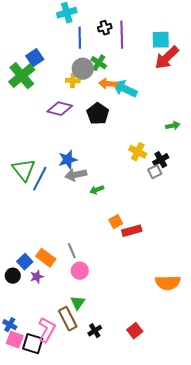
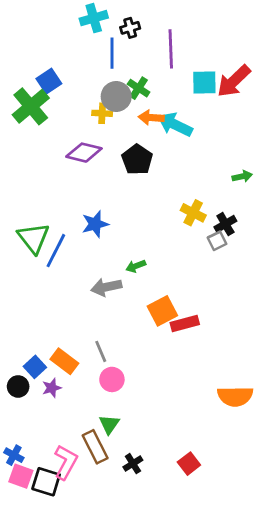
black cross: (105, 28) -> (130, 28), moved
cyan square: (161, 40) -> (204, 83), moved
gray arrow: (76, 175) -> (106, 287), moved
orange square: (116, 222) -> (162, 311), size x1.5

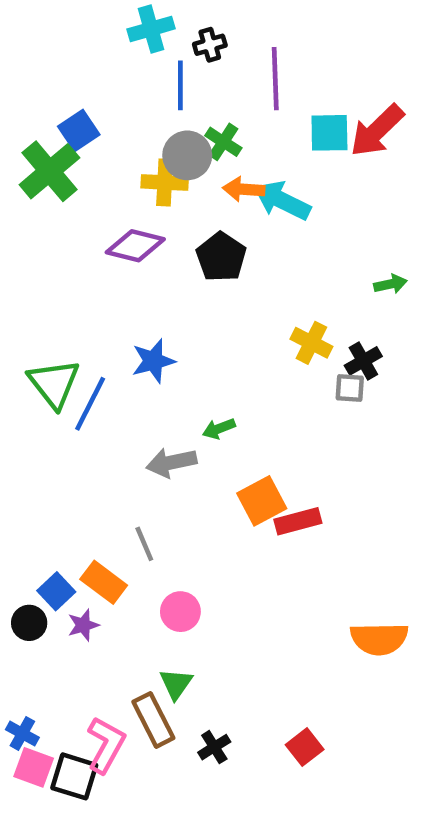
yellow cross: (102, 113) -> (165, 182), size x1.4
gray square: (217, 241) -> (350, 388), turned 30
gray line: (101, 351) -> (144, 544), moved

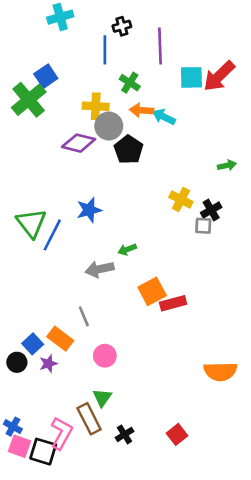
cyan cross: (151, 29) -> (60, 17), moved
gray circle: (187, 155) -> (109, 126), moved
cyan arrow: (282, 201) -> (164, 117), size x0.7

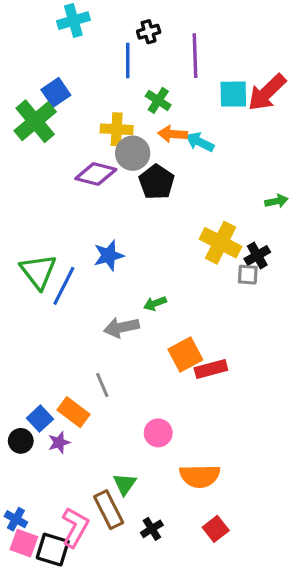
yellow cross: (181, 200) -> (221, 243), size x1.4
pink circle: (105, 356) -> (158, 433), moved
orange semicircle: (220, 371) -> (200, 476), moved

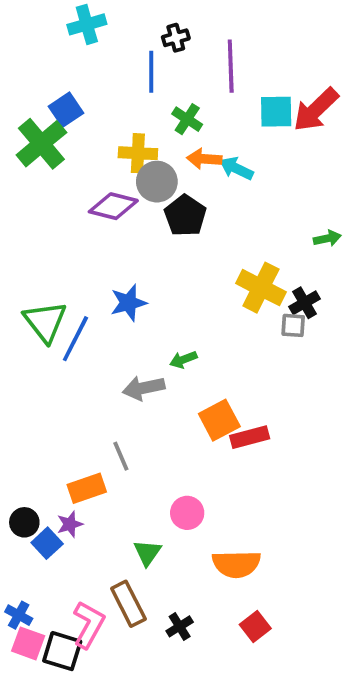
orange rectangle: (73, 412) -> (87, 488), turned -56
blue square: (40, 419) -> (47, 543), moved
green triangle: (125, 484) -> (147, 553), moved

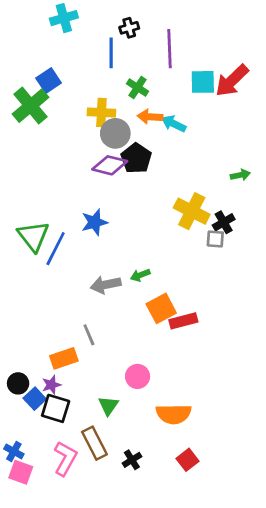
purple diamond: (113, 206) -> (110, 165), moved
green arrow: (183, 360) -> (140, 275), moved
black square: (62, 651) -> (56, 408), moved

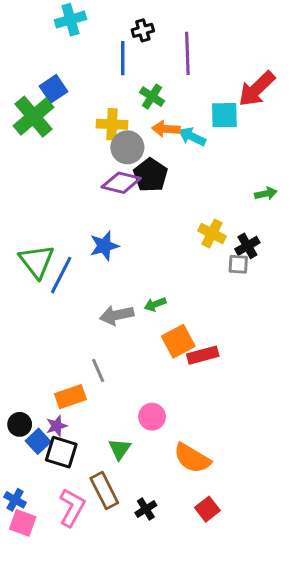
cyan square: (203, 82) -> (224, 115), moved
yellow cross: (192, 211) -> (212, 234), size x0.7
orange semicircle: (174, 414) -> (192, 458), turned 32

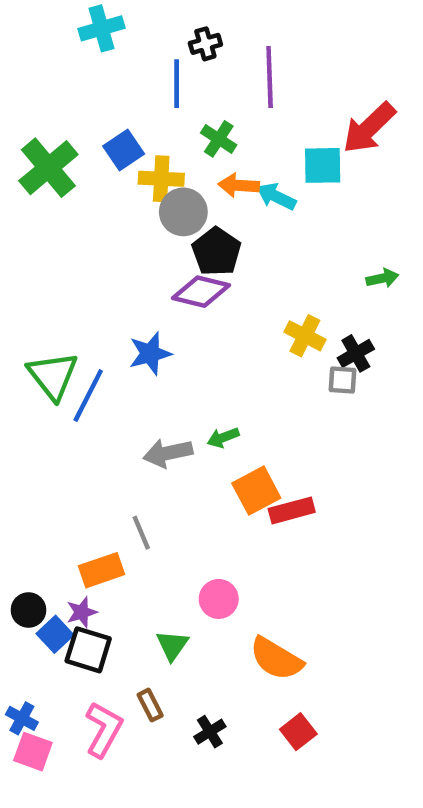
blue square: (54, 89) -> (124, 150), moved
purple diamond: (121, 183) -> (201, 292), moved
brown rectangle: (104, 491) -> (150, 705), size x0.6

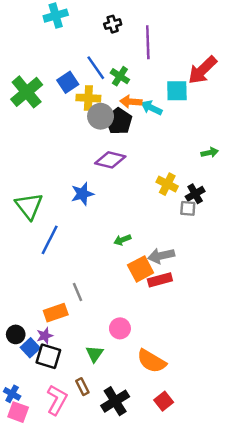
blue line: (177, 84) -> (96, 68), moved, turned -35
black pentagon: (216, 252) -> (119, 121), moved
blue line: (88, 395) -> (50, 240), moved
gray arrow: (168, 453) -> (161, 256), moved
black cross: (210, 732) -> (115, 401), size x1.6

